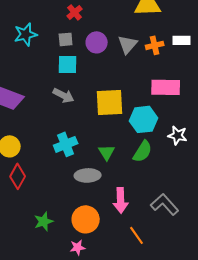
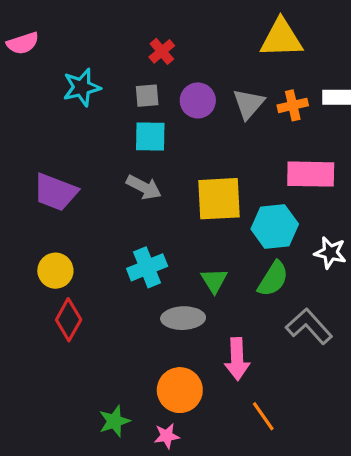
gray L-shape: (165, 204) -> (309, 326), moved
green star: (44, 221) -> (114, 421), moved

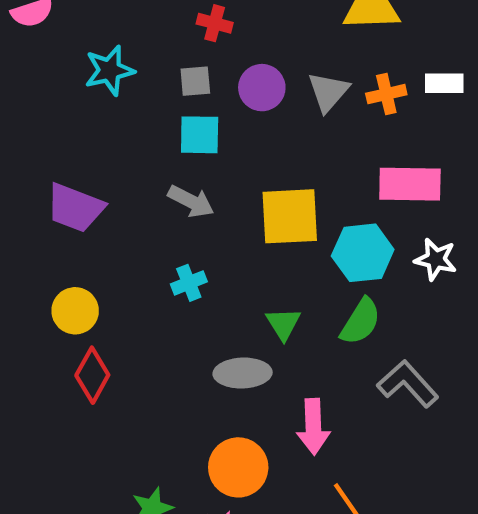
red cross: (162, 51) -> (215, 23), turned -35
white star: (330, 253) -> (436, 259), moved
cyan cross: (147, 267) -> (189, 283), moved, size x0.7

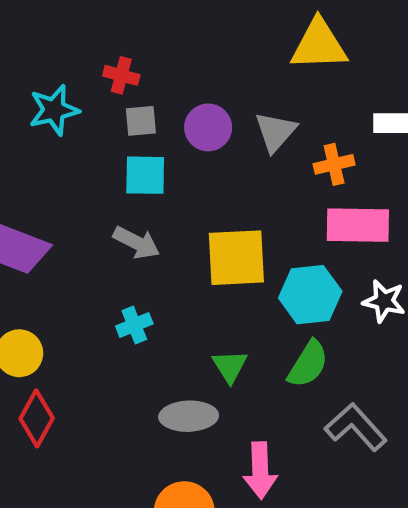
red cross: (215, 23) -> (121, 75), moved
orange cross: (386, 94) -> (334, 164), moved

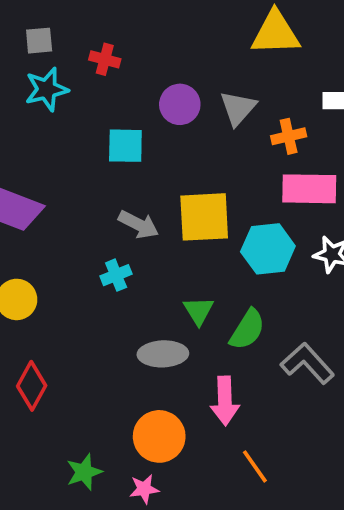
gray square: (141, 121) -> (39, 41), moved
gray arrow: (136, 242) -> (139, 224), moved
green semicircle: (308, 364) -> (247, 329), moved
red diamond: (37, 418) -> (32, 386), moved

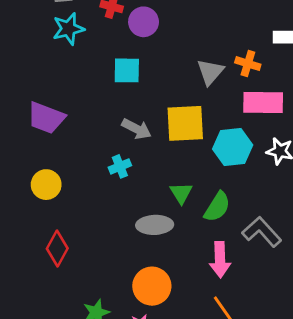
purple circle: (180, 104) -> (144, 22), moved
gray triangle: (238, 108) -> (210, 72), moved
orange cross: (289, 136) -> (248, 64), turned 30
pink arrow: (225, 401) -> (220, 260), moved

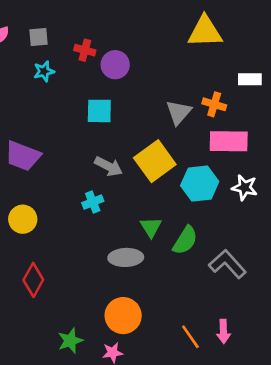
cyan star: (68, 29) -> (44, 71), size x0.7
yellow square: (185, 123) -> (155, 161), turned -33
pink arrow: (220, 260) -> (223, 331), moved, size x0.7

